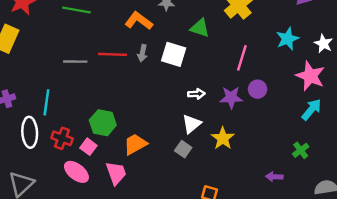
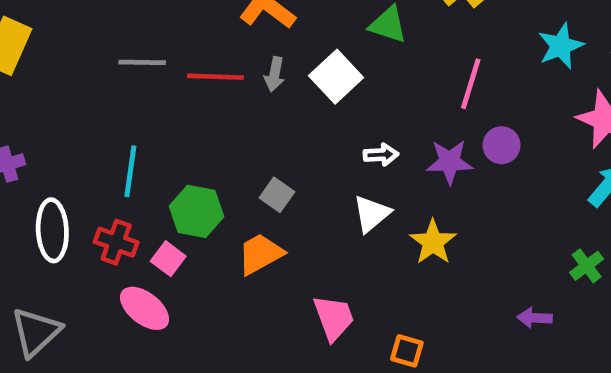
white square: (174, 54) -> (336, 77), turned 30
gray line: (75, 62) -> (142, 62), moved
cyan line: (46, 102) -> (130, 171), moved
gray square: (183, 149) -> (277, 195), moved
pink trapezoid: (116, 173) -> (334, 318), moved

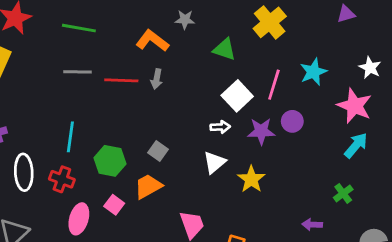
cyan star: (561, 46) -> (313, 72), moved
white square: (336, 77) -> (237, 96), moved
pink square: (168, 259) -> (114, 205), moved
pink ellipse: (145, 308) -> (79, 219), turned 68

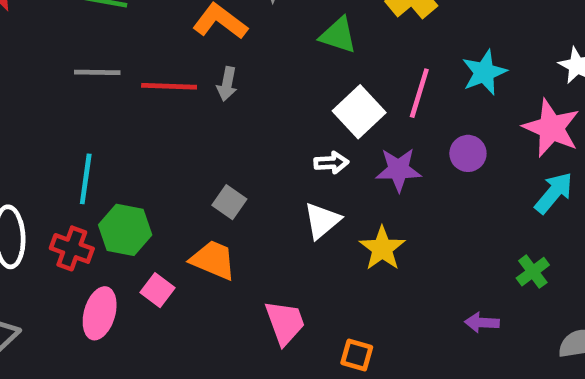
purple circle: (292, 121) -> (468, 153), moved
green hexagon: (110, 161) -> (125, 230), moved
orange trapezoid: (148, 186) -> (213, 260), turned 52

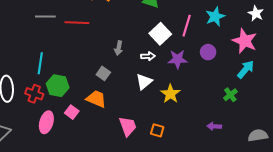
gray arrow: (227, 84) -> (119, 48), moved
green cross: (533, 272) -> (230, 95), moved
orange square: (357, 355) -> (157, 130), moved

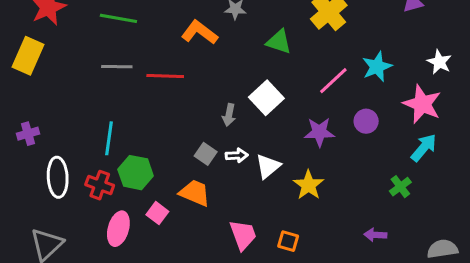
pink line: (187, 26) -> (333, 81), turned 30
white square: (160, 34) -> (266, 98), moved
white arrow: (148, 56) -> (237, 155), moved

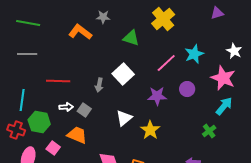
red line: (165, 76) -> (58, 81), moved
white arrow: (237, 155) -> (66, 107), moved

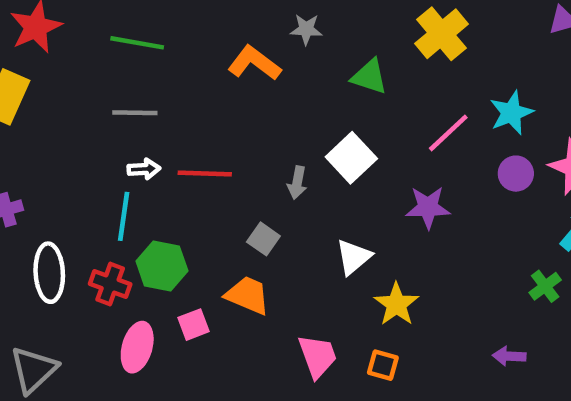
purple circle: (187, 89) -> (516, 174), moved
white arrow: (66, 107) -> (144, 169), moved
yellow star: (150, 130) -> (396, 304), moved
pink square: (53, 148) -> (194, 325), turned 32

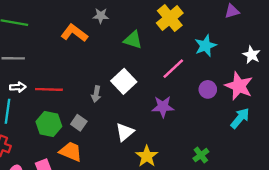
cyan star: (511, 113) -> (205, 46), moved
green hexagon: (162, 266) -> (49, 124), moved
green cross: (545, 286) -> (201, 155), moved

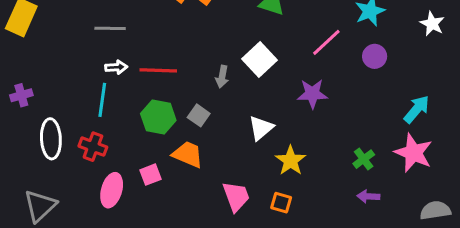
pink star: (239, 86) -> (413, 153), moved
purple circle: (208, 89) -> (375, 56), moved

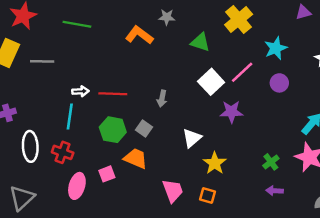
gray line: (110, 28) -> (42, 61), moved
white square: (259, 59) -> (211, 82), moved

